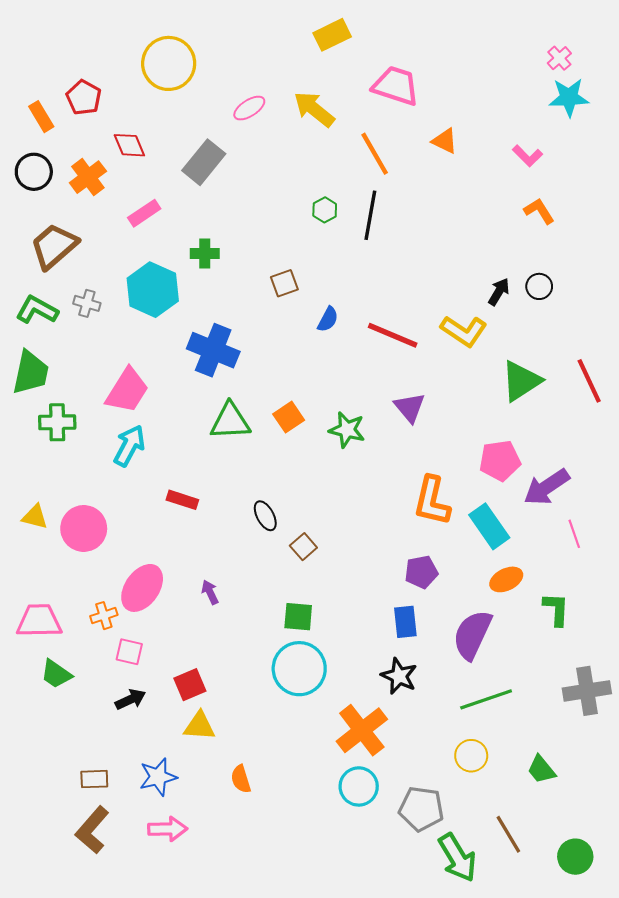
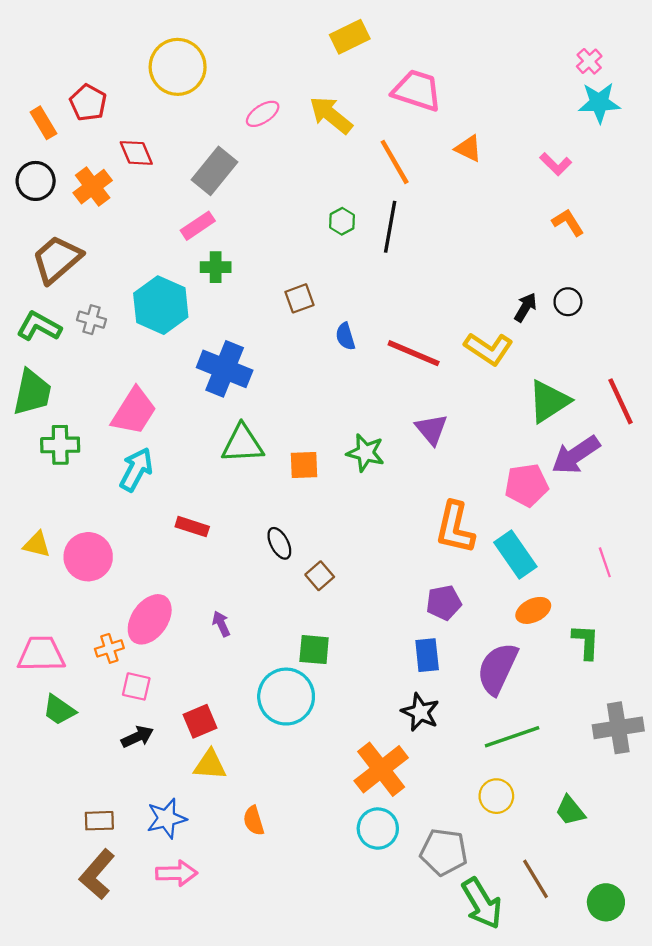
pink rectangle: (144, 213) -> (198, 226), moved
blue semicircle: (328, 319) -> (345, 336), turned 135
orange square: (289, 417) -> (304, 465), moved, turned 32
purple arrow: (547, 487) -> (576, 455), moved
cyan circle: (299, 669) -> (286, 697), moved

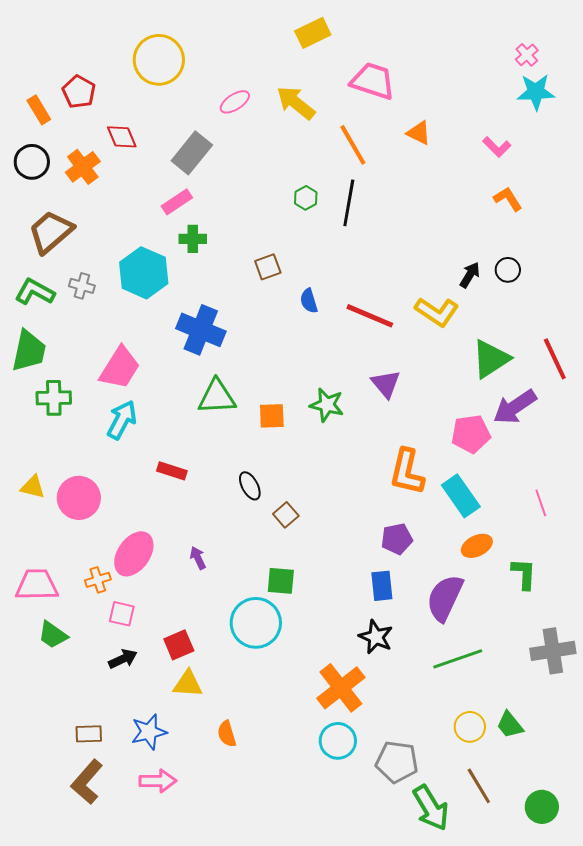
yellow circle: (496, 796) -> (470, 727), moved

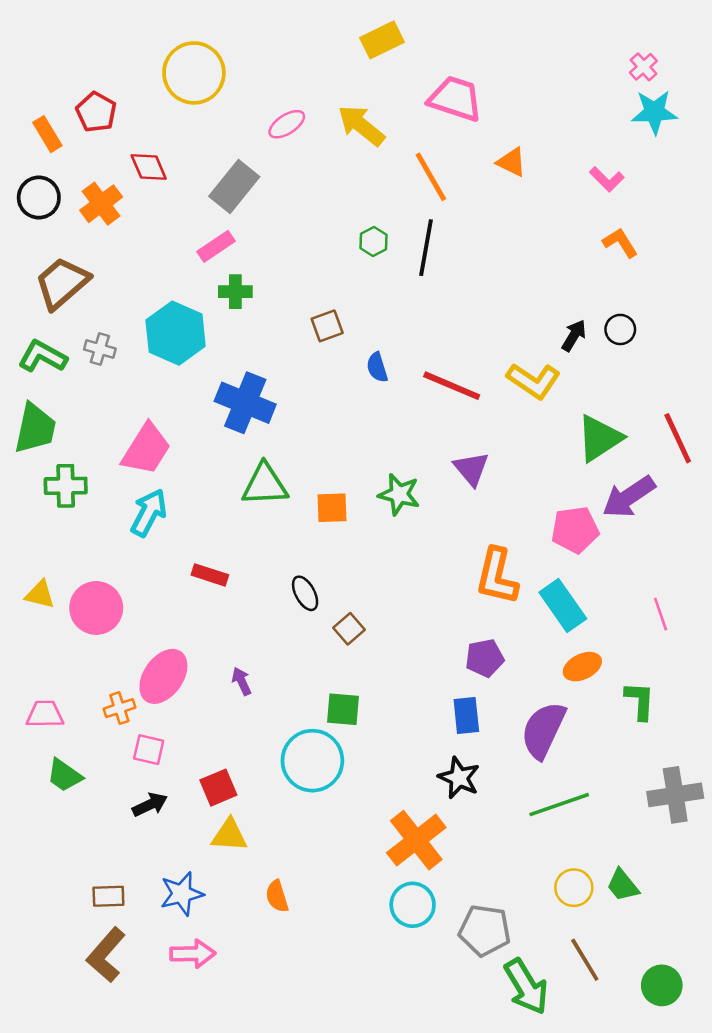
pink trapezoid: (37, 585) -> (45, 714), size x0.7

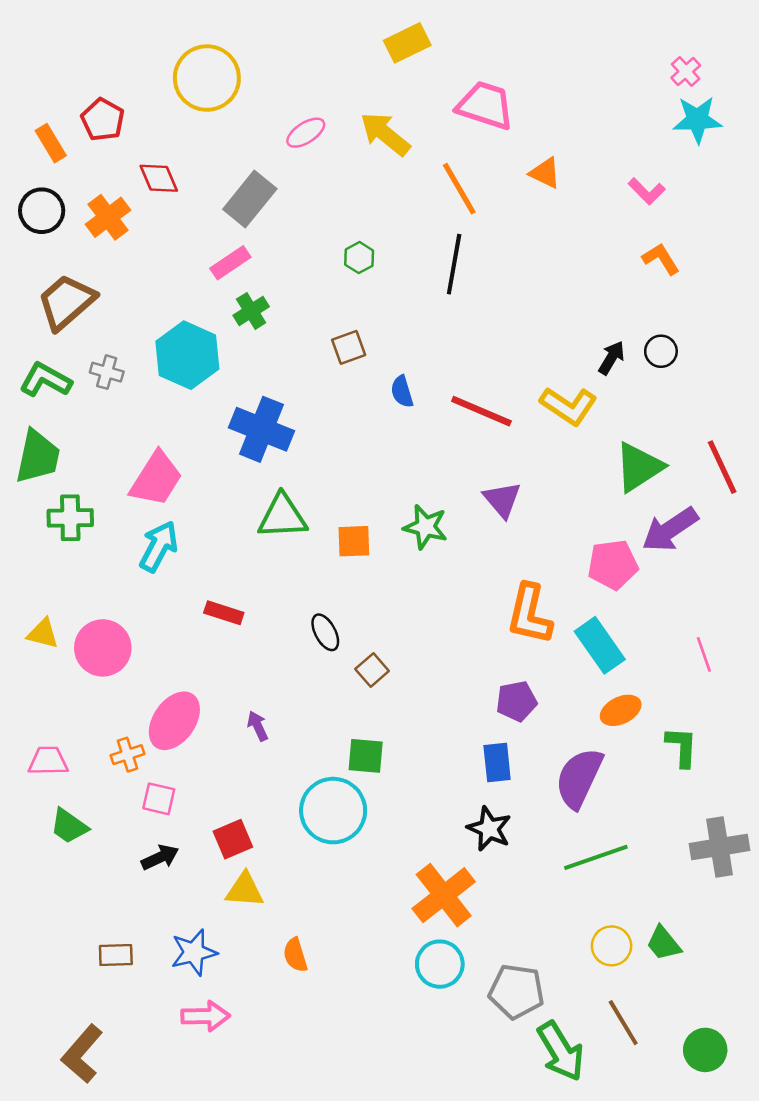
green hexagon: (373, 242) -> (359, 258), moved
green cross: (235, 292) -> (251, 311), turned -32
brown L-shape: (106, 955) -> (82, 1054), moved

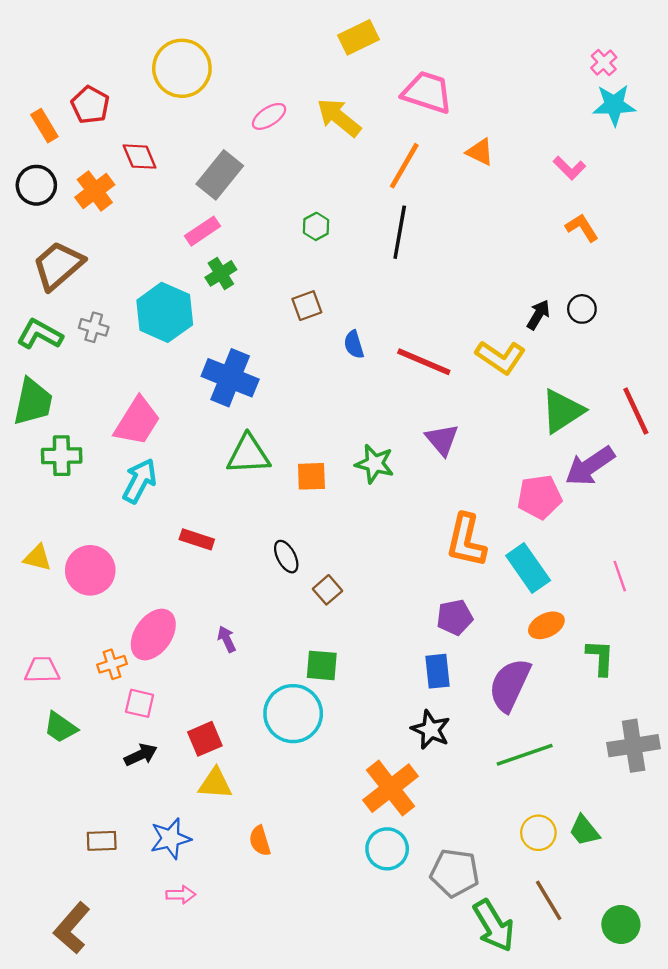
orange line: (459, 189) -> (404, 166), turned 60
pink arrow: (206, 1016) -> (181, 895), size x0.7

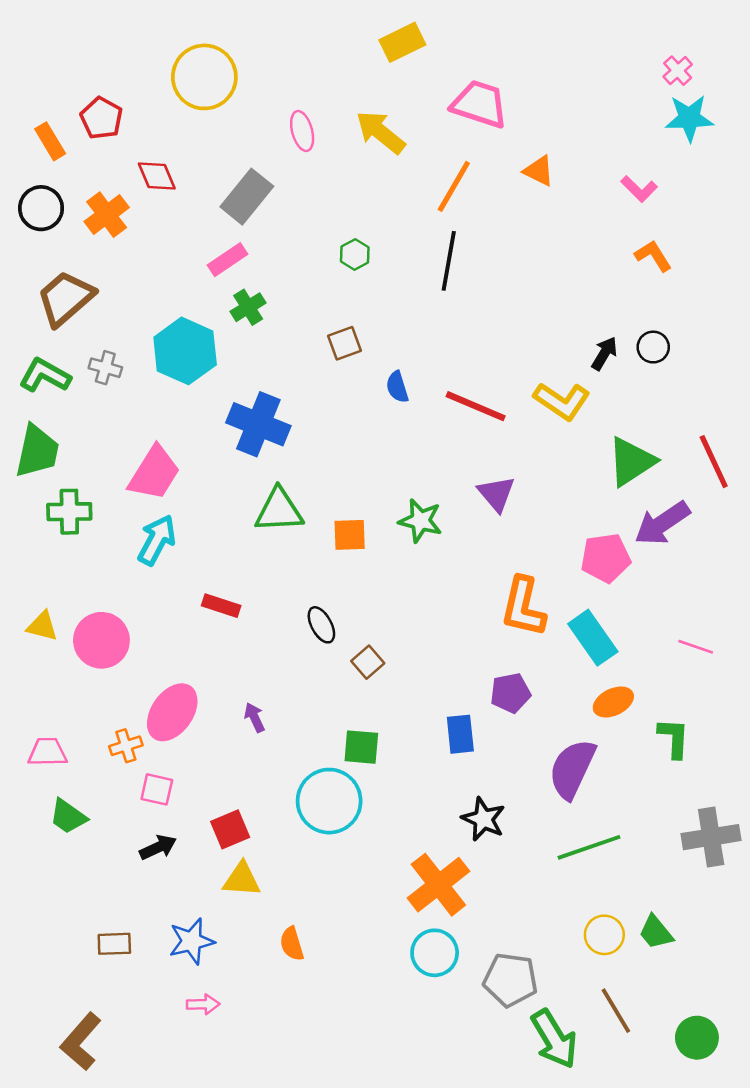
pink ellipse: (269, 116) -> (302, 131), turned -72
pink line: (620, 576) -> (696, 647), turned -52
blue rectangle: (438, 671) -> (460, 734), moved

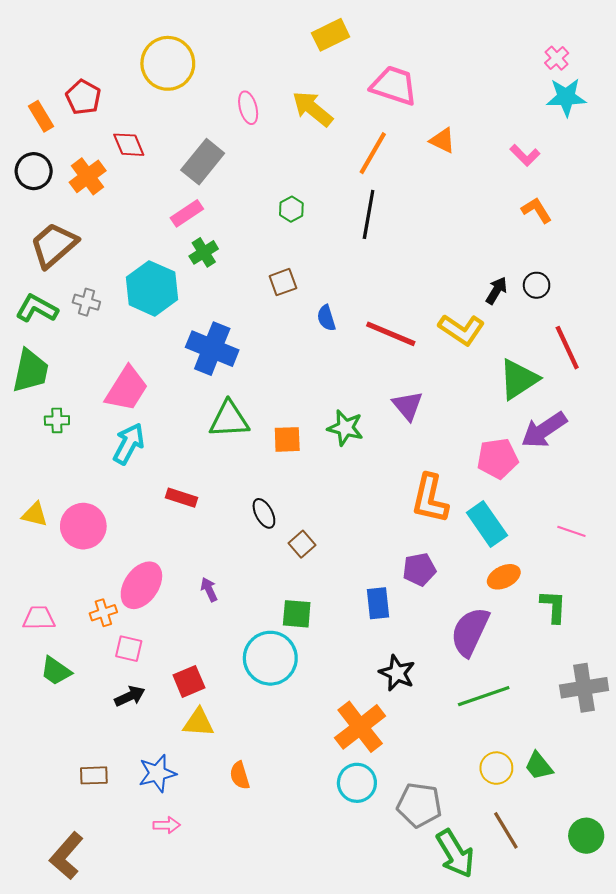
red line: (714, 462) -> (567, 348), moved
green cross: (69, 512) -> (57, 420), size x0.7
green circle: (697, 1038) -> (586, 836), moved

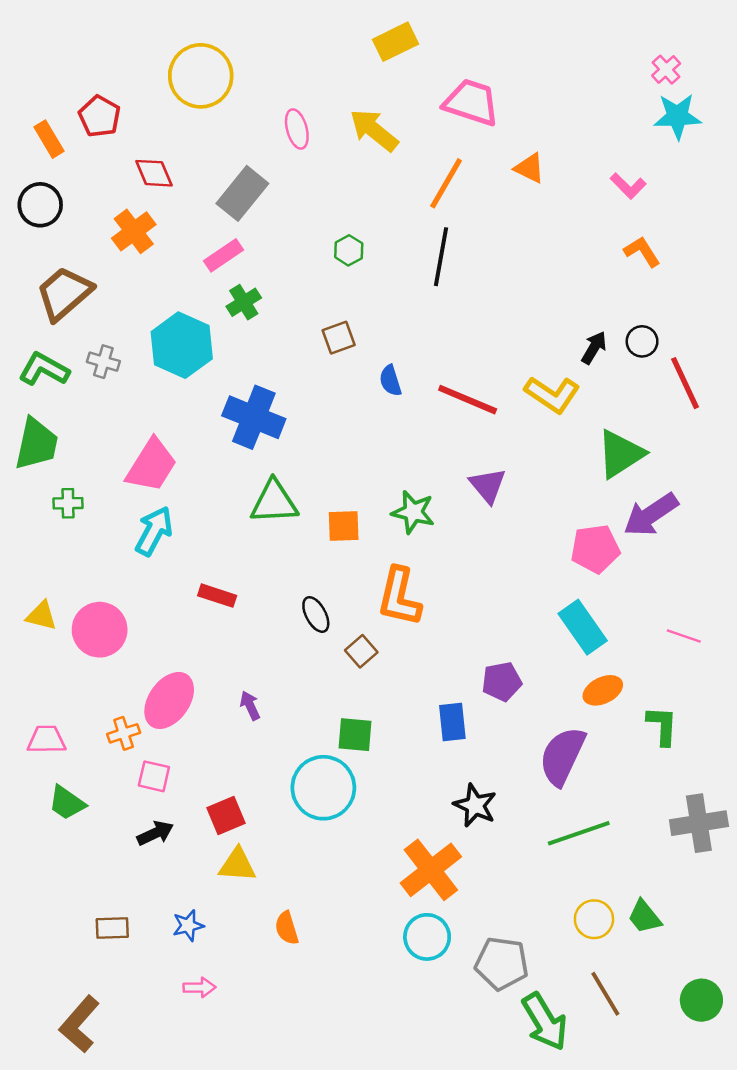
orange cross: (88, 176) -> (134, 231), moved
red line: (567, 348) -> (685, 383), moved
orange L-shape: (430, 499) -> (399, 597), moved
blue star: (157, 773) -> (188, 926), size x0.7

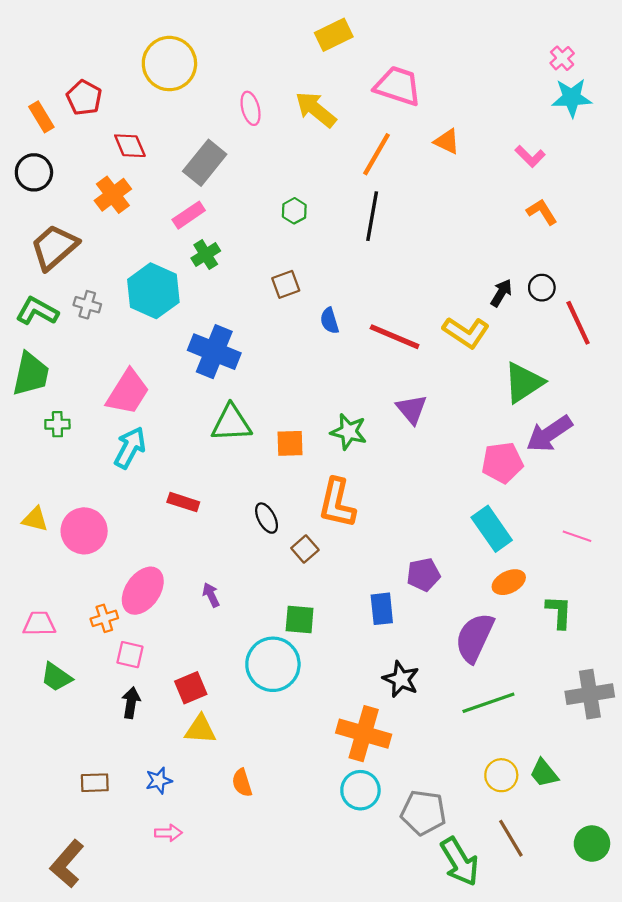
black arrow: (155, 833) -> (131, 703), turned -56
orange cross: (431, 870) -> (364, 734), turned -36

